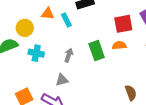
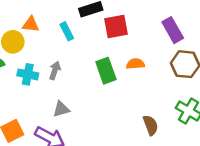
orange triangle: (48, 14) -> (31, 24), moved
red square: (123, 24) -> (116, 26), moved
gray arrow: (69, 55) -> (55, 70), moved

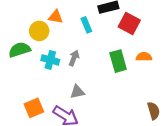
red square: (116, 26) -> (129, 23), turned 35

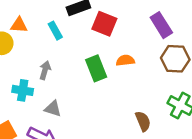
cyan cross: (50, 60) -> (23, 90), moved
gray triangle: (77, 92) -> (53, 109), turned 35

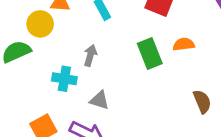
brown semicircle: (143, 121) -> (202, 102), moved

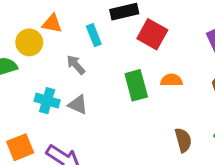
gray arrow: (90, 55) -> (76, 65), moved, turned -65
gray triangle: (99, 100) -> (78, 105), moved

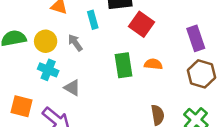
yellow circle: (29, 42) -> (46, 41), moved
gray triangle: (78, 105) -> (72, 88), moved
orange square: (20, 147) -> (21, 106), turned 30

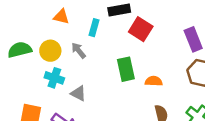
cyan rectangle: (93, 20) -> (94, 28), turned 35
orange semicircle: (153, 64) -> (154, 81), moved

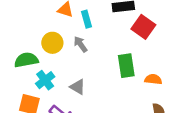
cyan rectangle: (94, 28) -> (87, 19), moved, turned -35
green semicircle: (20, 50) -> (26, 60), moved
cyan cross: (54, 78) -> (45, 80), moved, turned 30

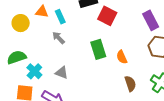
yellow circle: (52, 43) -> (21, 23), moved
orange semicircle: (153, 79) -> (122, 57), turned -112

